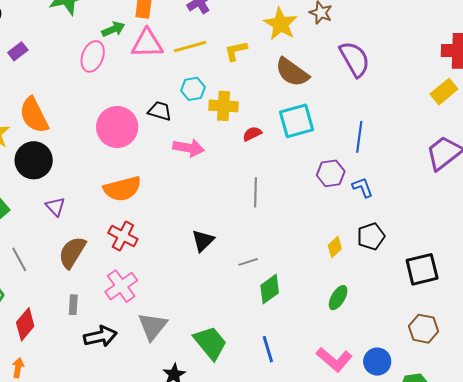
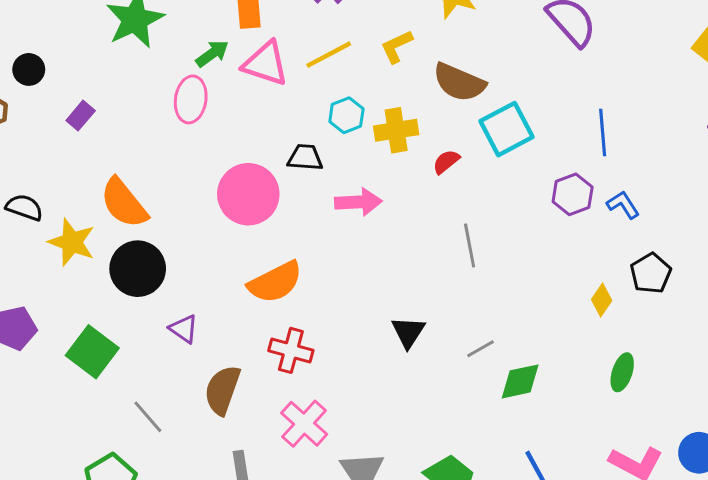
pink triangle: (147, 43) -> (266, 64), turned 32
brown semicircle: (292, 72) -> (459, 82), moved
green diamond: (270, 289) -> (520, 381), turned 36

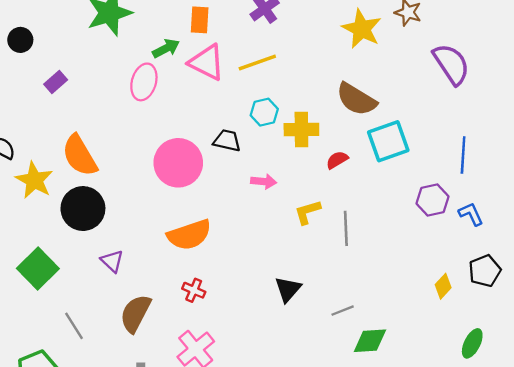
yellow L-shape: (397, 47) -> (307, 212), moved
pink arrow: (358, 202) -> (264, 182), size x0.7
red cross: (291, 350) -> (194, 290), size x0.7
green ellipse: (622, 372) -> (472, 343), moved

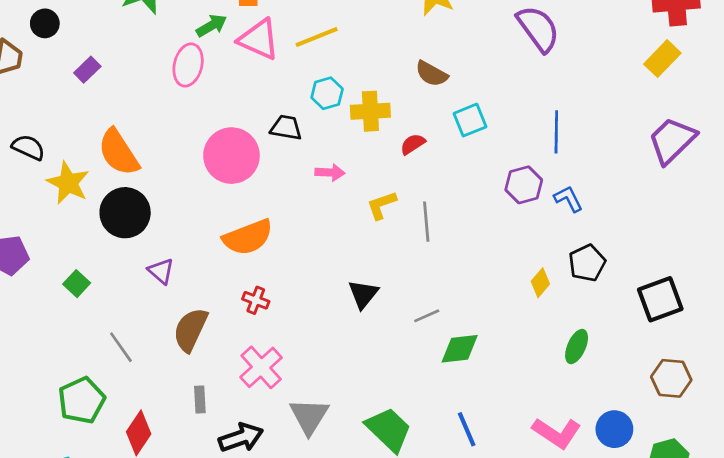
brown semicircle: (356, 99) -> (432, 74), size x0.7
cyan square: (388, 141) -> (470, 120), size x0.7
green square: (38, 269) -> (77, 284), size x0.6

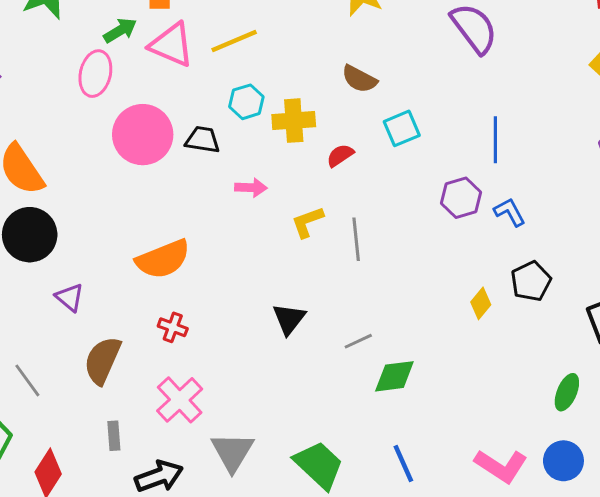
pink circle: (231, 156) -> (143, 135), moved
green ellipse: (577, 347) -> (567, 392), moved

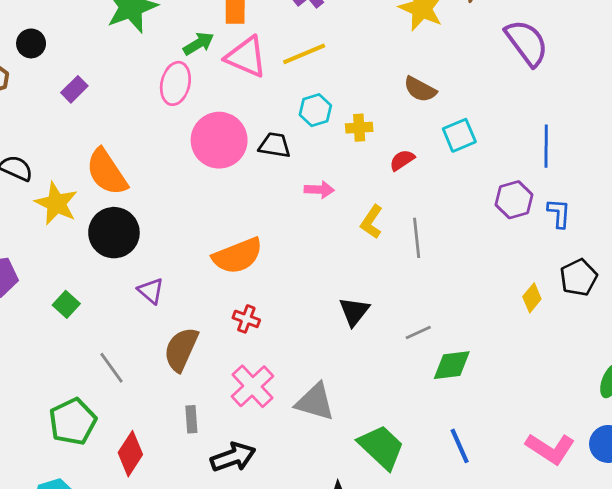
yellow cross: (294, 121) -> (359, 128), size x0.7
blue L-shape: (510, 212) -> (559, 213), turned 32
yellow L-shape: (307, 222) -> (372, 222), turned -36
gray triangle: (232, 452) -> (315, 402), moved, turned -45

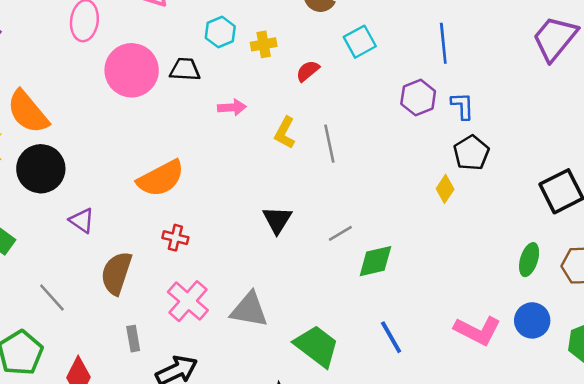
black pentagon: (579, 277) -> (471, 153), moved

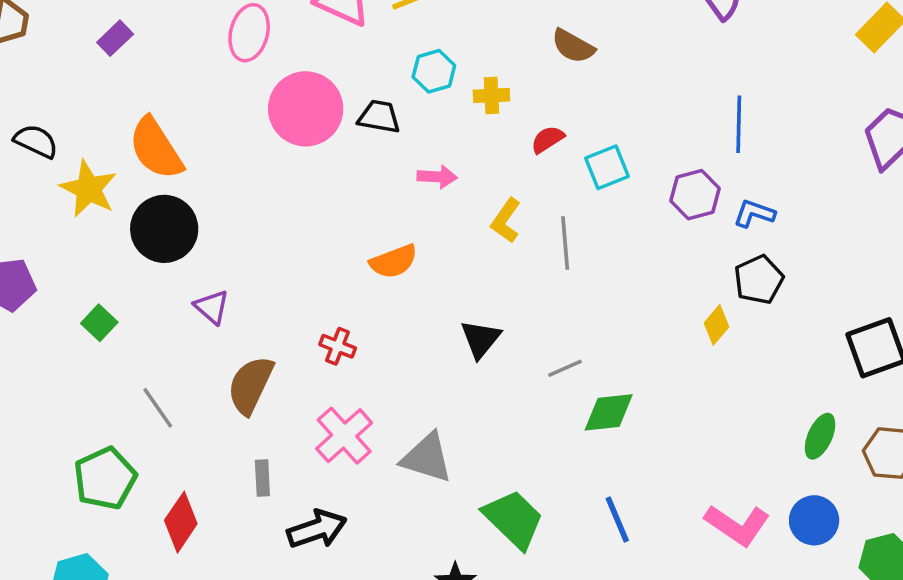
cyan square: (360, 42) -> (607, 167), moved
blue L-shape: (462, 106) -> (754, 213), turned -76
orange semicircle: (161, 178) -> (394, 261), moved, size x0.7

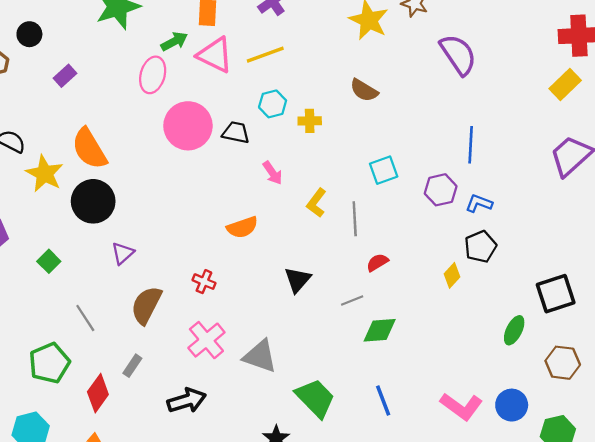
red semicircle: (548, 139) -> (377, 262), moved
pink arrow: (437, 177) -> (273, 173), turned 50
purple triangle: (212, 307) -> (123, 253), turned 35
green ellipse: (820, 436) -> (514, 330), moved
gray rectangle: (262, 478) -> (132, 366), moved, turned 35

